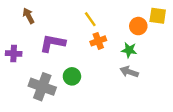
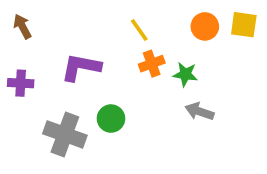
brown arrow: (29, 16) -> (22, 26), moved
orange circle: (138, 26) -> (205, 26), moved
green star: (129, 50) -> (185, 74), moved

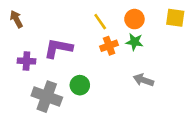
orange circle: (205, 26) -> (134, 19), moved
green star: (185, 74) -> (134, 42), moved
purple cross: (21, 83) -> (26, 61), moved

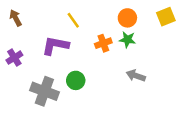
yellow square: (175, 18) -> (166, 17), turned -30
yellow line: (100, 22) -> (73, 20), moved
purple cross: (26, 61) -> (14, 58), moved, turned -35

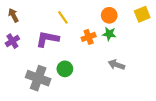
purple cross: (14, 58) -> (12, 41), moved

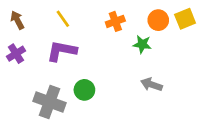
orange circle: (109, 15) -> (158, 20), moved
yellow line: (63, 17) -> (63, 19), moved
orange cross: (89, 37) -> (115, 21), moved

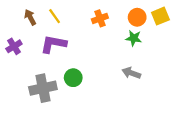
brown arrow: (17, 20) -> (30, 17), moved
green star: (142, 44) -> (134, 38), moved
gray cross: (50, 102) -> (43, 88), turned -32

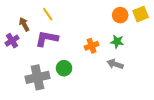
brown arrow: (30, 17) -> (24, 24), moved
orange cross: (100, 18) -> (92, 46), moved
green star: (134, 38) -> (117, 42), moved

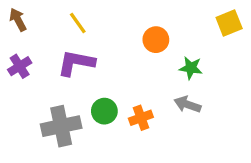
orange circle: (120, 15) -> (156, 40), moved
brown arrow: (24, 24) -> (18, 20), moved
orange cross: (92, 46) -> (141, 118), moved

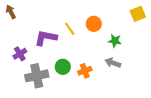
yellow line: (78, 23) -> (70, 29), moved
purple cross: (20, 66) -> (20, 54), moved

